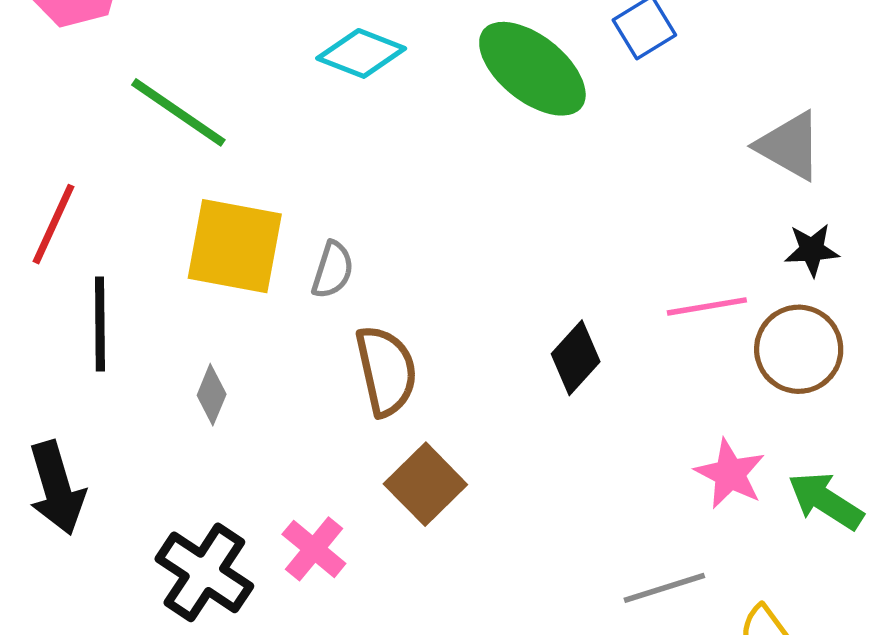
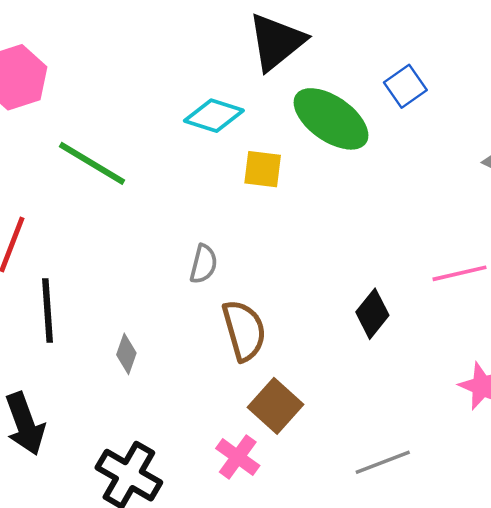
yellow square: (235, 246) -> (263, 169), moved, size x0.6
pink cross: (314, 549) -> (238, 457), moved
gray line: (664, 588) -> (383, 462), moved

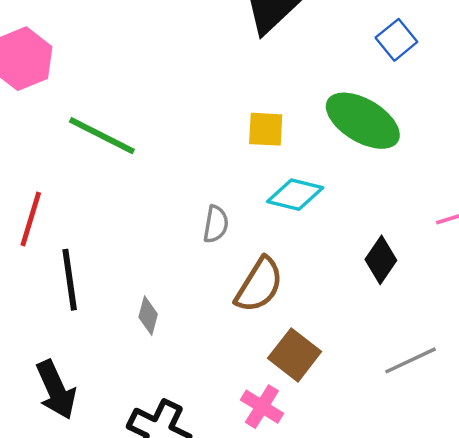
cyan diamond: (214, 116) -> (295, 195), moved
green ellipse: (331, 119) -> (363, 121), moved
brown semicircle: (244, 330) -> (259, 285), turned 52
gray line: (383, 462) -> (410, 360), moved

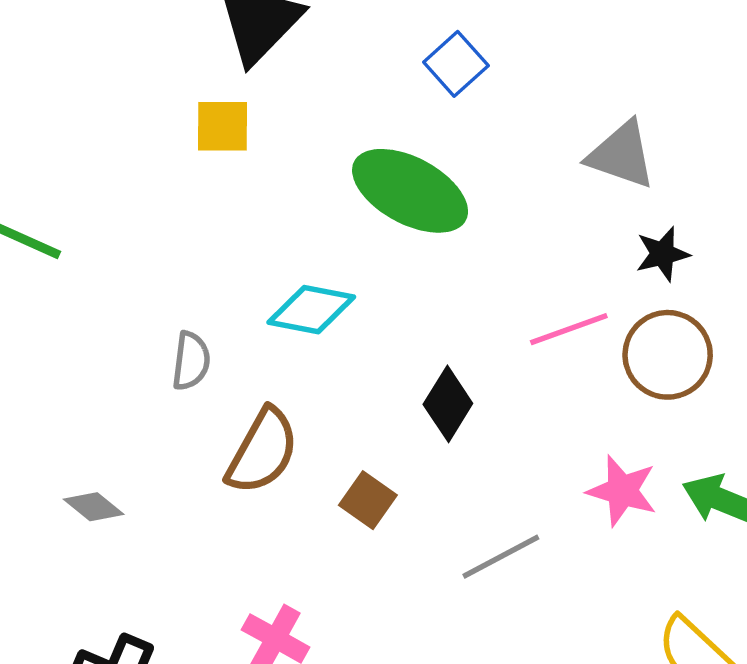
yellow square: (266, 129) -> (223, 126), moved
gray diamond: (148, 316) -> (94, 507), turned -63
brown square: (295, 355) -> (368, 500), moved, size x0.7

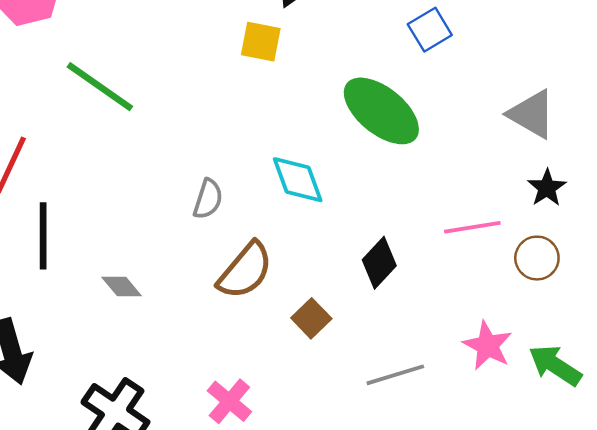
black star: (663, 254) -> (547, 188), turned -30
cyan diamond: (311, 310) -> (298, 180), turned 48
brown circle: (668, 355) -> (537, 258), size x0.7

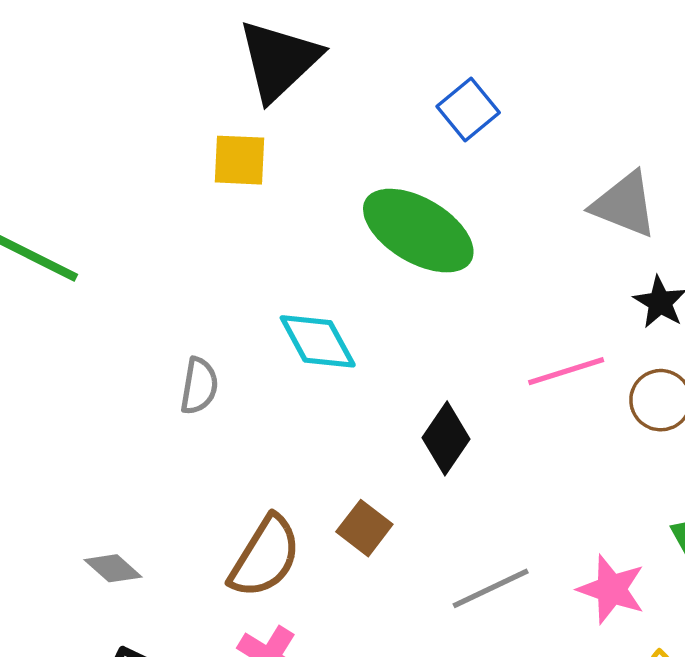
brown semicircle: (245, 271) -> (265, 557), moved
gray diamond: (122, 287) -> (113, 568), moved
pink star: (488, 346) -> (611, 589), moved

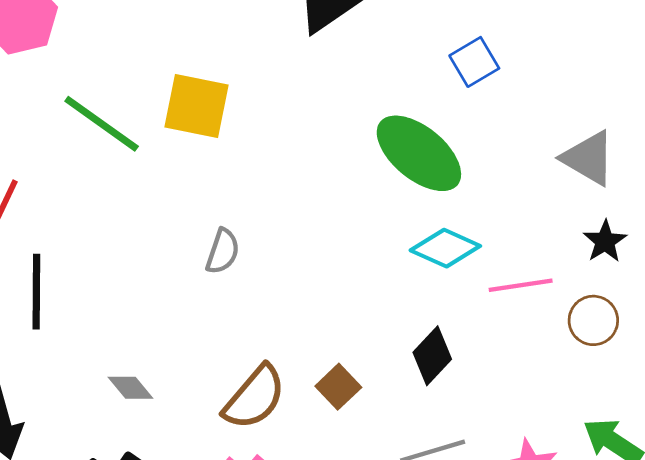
yellow square: (240, 160) -> (197, 106), moved, size x1.4
cyan diamond: (318, 341) -> (445, 248), moved, turned -46
black diamond: (446, 438) -> (432, 356), moved

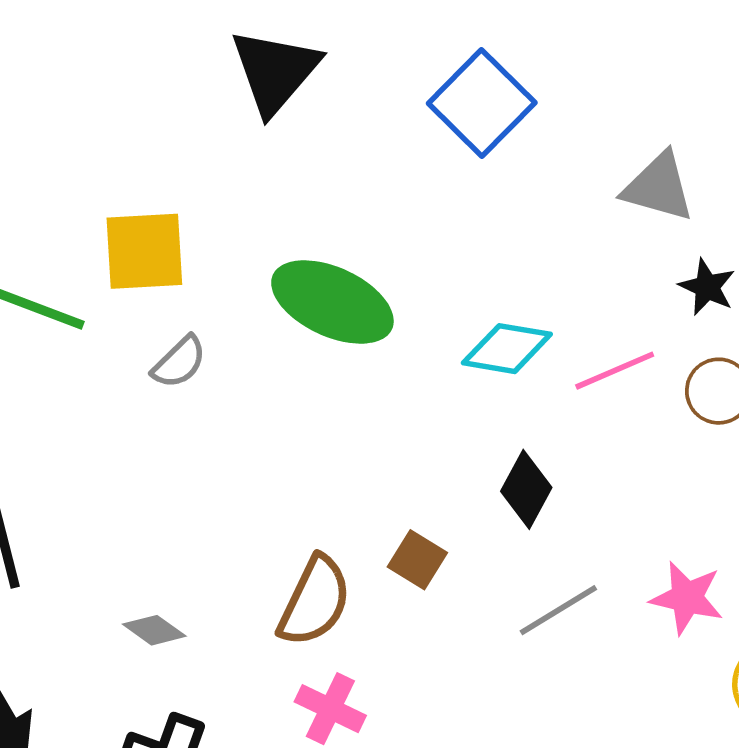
blue square: (474, 62) -> (482, 103), size x1.6
green ellipse: (419, 153) -> (332, 302), moved
gray semicircle: (223, 251) -> (179, 362), moved, turned 42

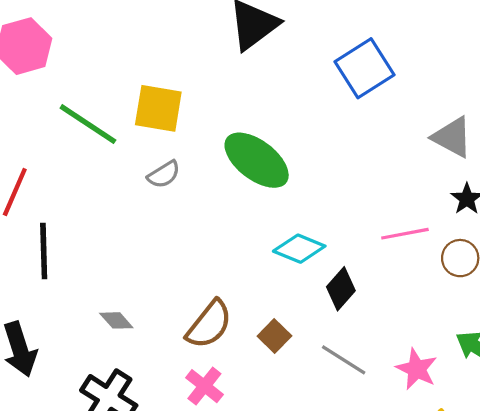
cyan diamond: (507, 349) -> (299, 249), moved
brown square: (417, 560) -> (274, 336), moved
gray line: (558, 610) -> (344, 360), turned 51

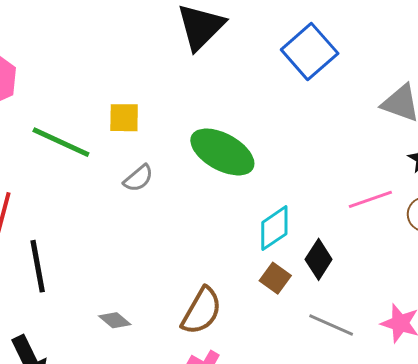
yellow square: (158, 108) -> (124, 118), size x0.7
cyan diamond: (299, 249) -> (274, 228), turned -48
brown square: (274, 336) -> (275, 278), moved

